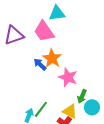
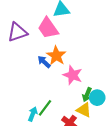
cyan circle: (92, 107) -> (97, 98), moved
yellow triangle: (70, 111) -> (84, 110), moved

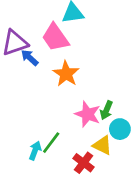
blue arrow: (44, 62) -> (30, 58), moved
pink star: (73, 75) -> (88, 114), moved
green arrow: (87, 95) -> (106, 110), moved

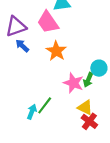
blue arrow: (30, 58) -> (22, 46), moved
cyan circle: (120, 129) -> (99, 68), moved
red cross: (84, 163) -> (89, 121), moved

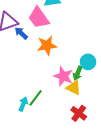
blue arrow: (22, 46) -> (21, 33), moved
orange star: (56, 51) -> (47, 45), turned 30
yellow triangle: (85, 107) -> (74, 88), moved

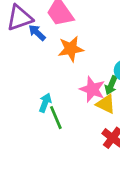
green line: (36, 98) -> (56, 118), turned -60
cyan arrow: (23, 104) -> (45, 103), moved

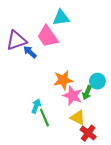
orange star: (71, 49) -> (63, 80), moved
yellow triangle: (106, 104) -> (78, 118), moved

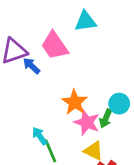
cyan triangle: (61, 18) -> (85, 21), moved
orange star: (63, 80) -> (75, 102), turned -30
cyan arrow: (36, 106) -> (40, 136), turned -56

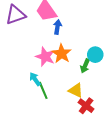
blue arrow: (32, 66) -> (57, 27), moved, turned 56
pink star: (87, 122) -> (45, 57), moved

